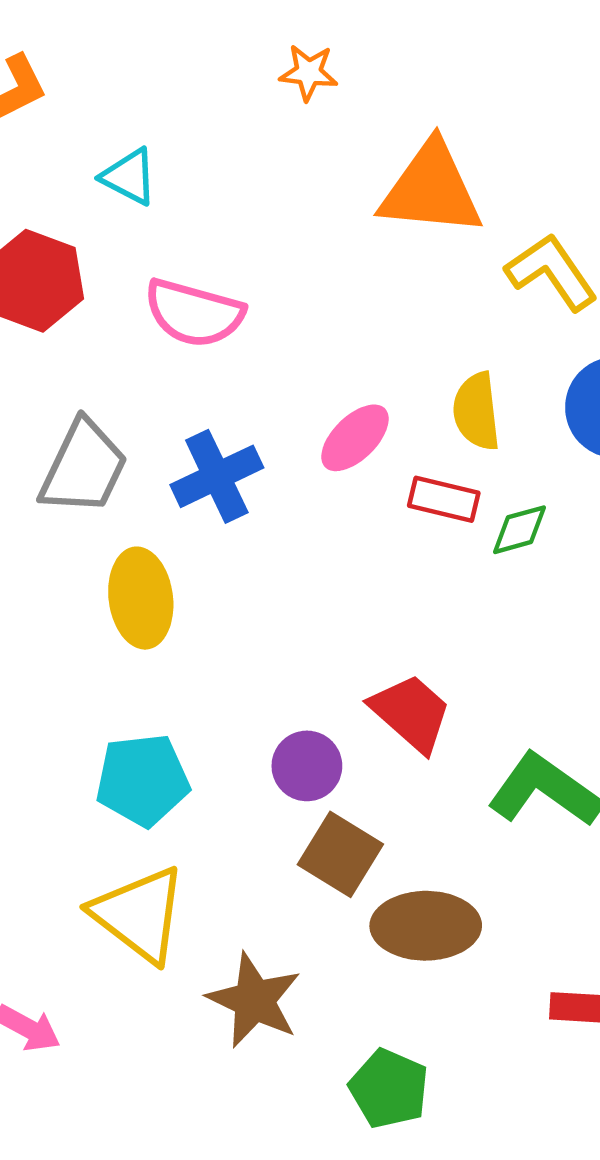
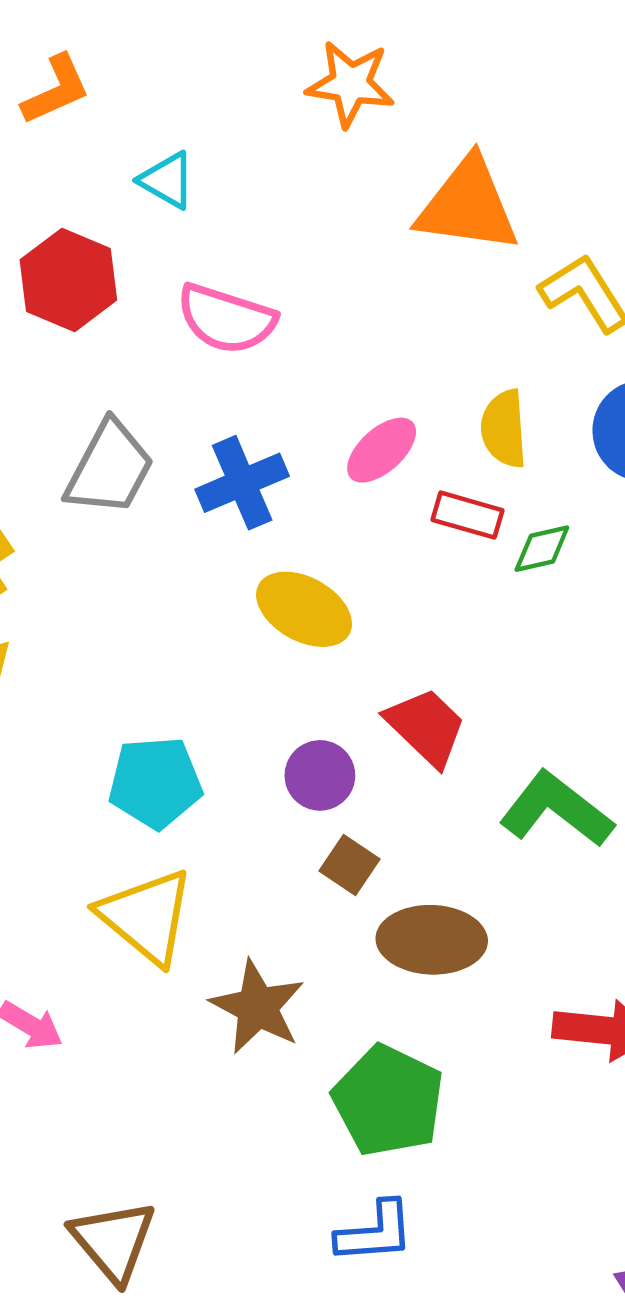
orange star: (309, 73) -> (351, 84), size x1.5
yellow ellipse: (141, 598) -> (304, 609), moved, turned -56
brown square: (340, 854) -> (350, 865), size x0.7
green pentagon: (389, 1089) -> (388, 1101), size x1.4

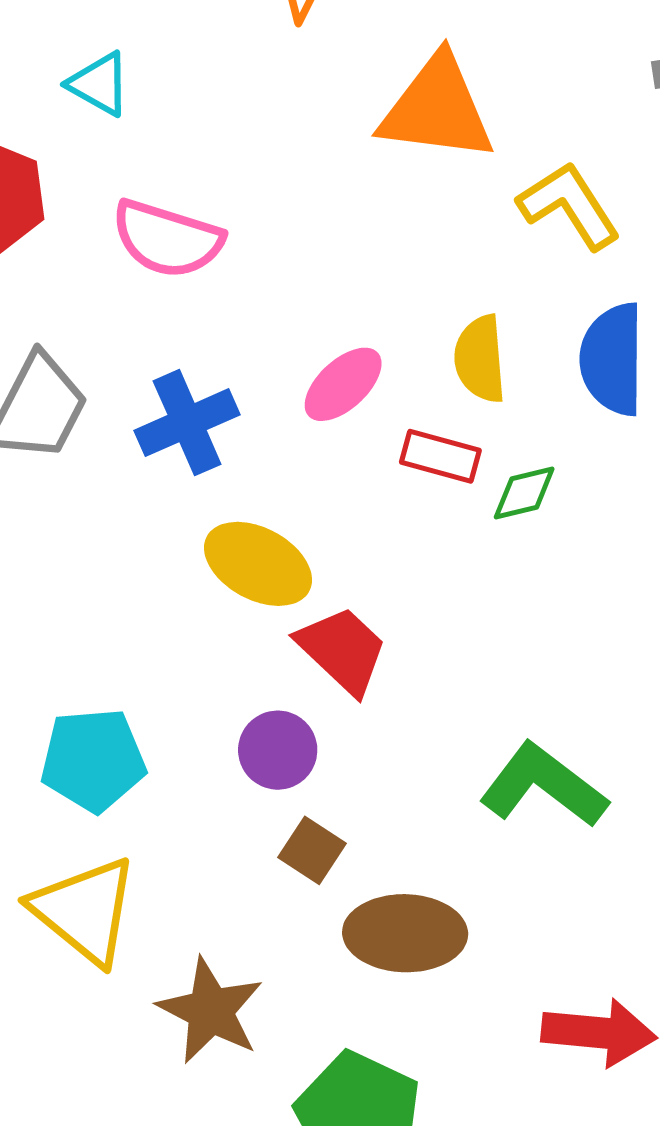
red trapezoid: (426, 727) -> (342, 650), moved

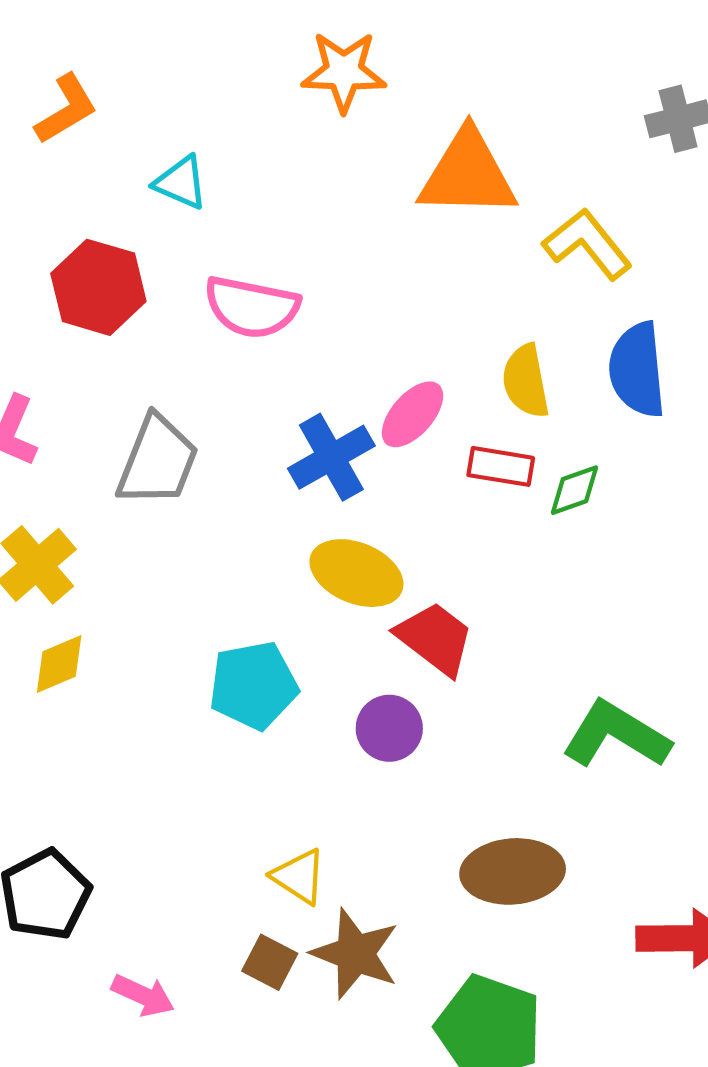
blue cross: (187, 423) -> (331, 457), moved
cyan pentagon: (93, 760) -> (253, 685), moved
brown square: (312, 850) -> (270, 962), moved
yellow triangle: (85, 910) -> (299, 876), moved, size x0.6

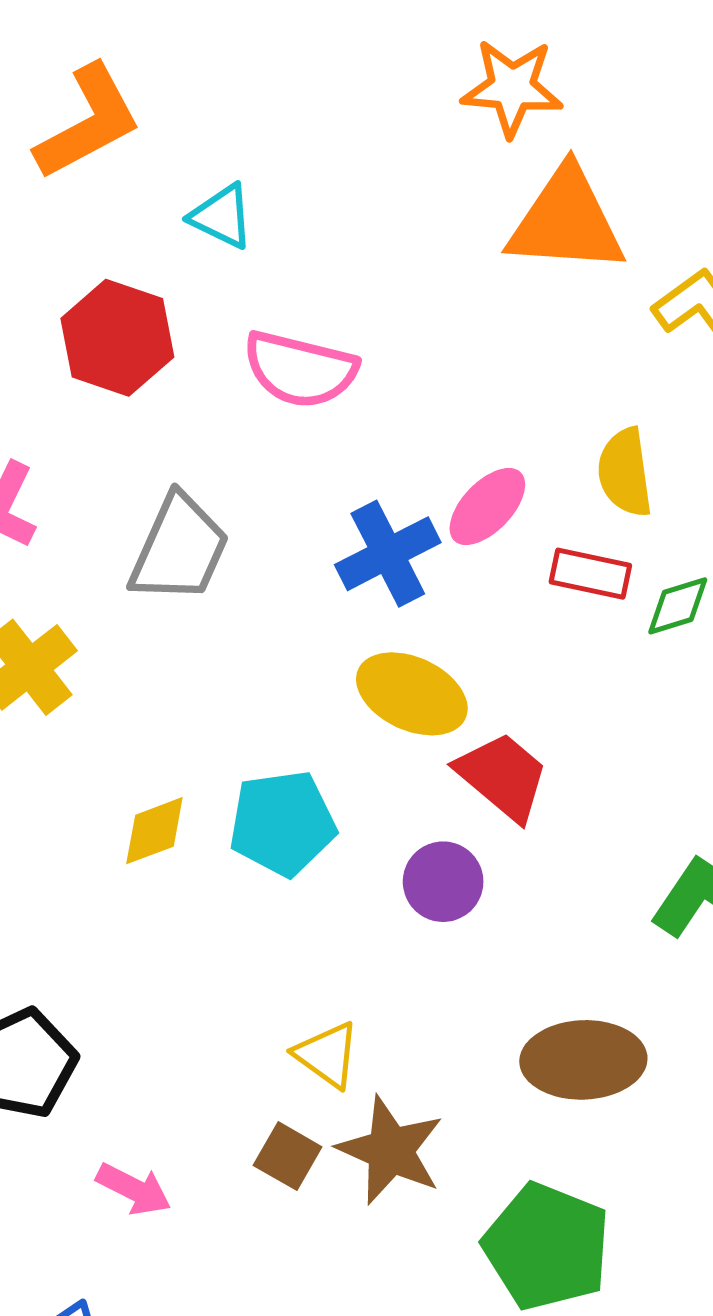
orange star: (344, 72) -> (512, 88), moved
orange L-shape: (66, 109) -> (88, 122), size x1.4
yellow diamond: (59, 664) -> (154, 831), moved

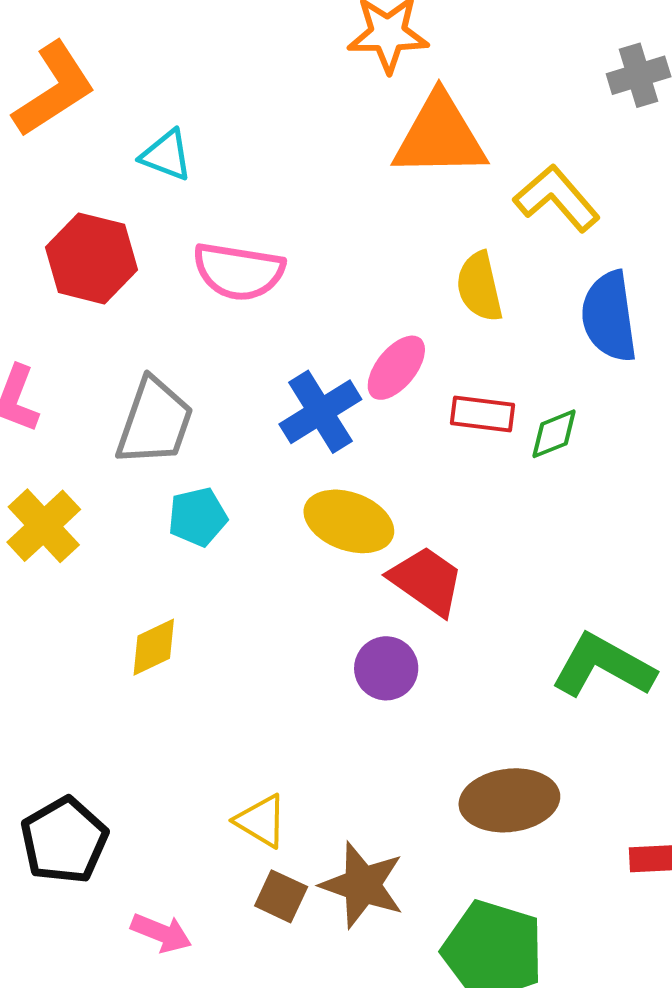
yellow semicircle: (625, 472) -> (479, 287), moved
cyan pentagon: (282, 823) -> (198, 517), moved, size x0.7
yellow triangle: (327, 1055) -> (261, 821), moved

